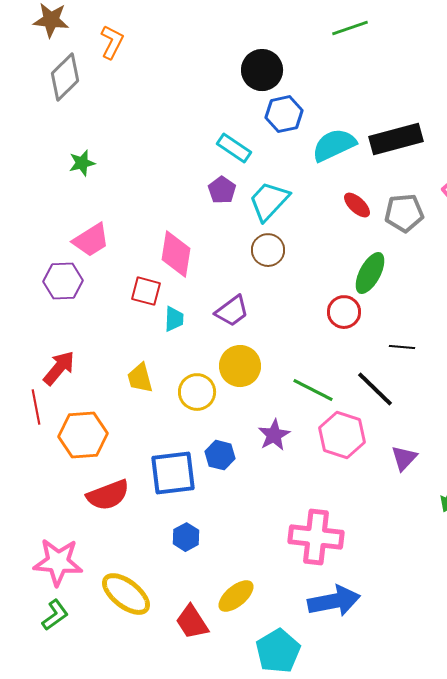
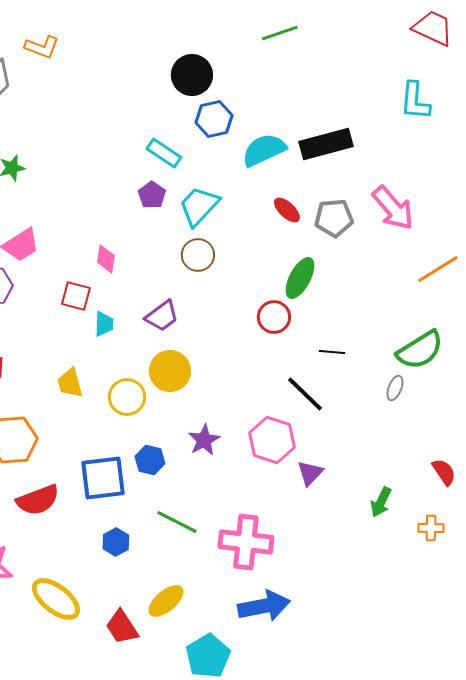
orange L-shape: (112, 42) -> (42, 47), turned 84
pink diamond: (176, 254) -> (106, 259), size x0.6
green line: (313, 390) -> (177, 522), moved
purple triangle: (404, 458) -> (310, 473), moved

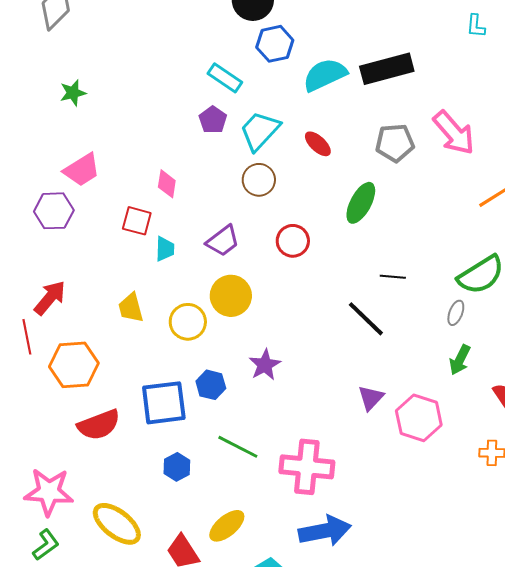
cyan L-shape: (415, 101) -> (476, 26), size x0.6
red ellipse: (287, 210) -> (318, 144), moved
red circle: (274, 317) -> (293, 241), moved
pink hexagon: (272, 440) -> (419, 418), moved
green arrow: (381, 502) -> (460, 360), moved

